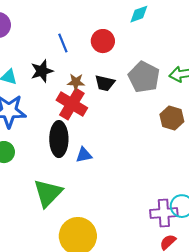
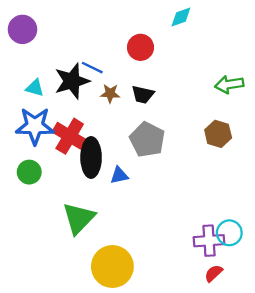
blue line: (63, 43) -> (92, 68), moved, turned -42
black star: (42, 71) -> (72, 81), size x1.4
gray pentagon: (144, 77) -> (147, 140), moved
red cross: (72, 104) -> (70, 136), moved

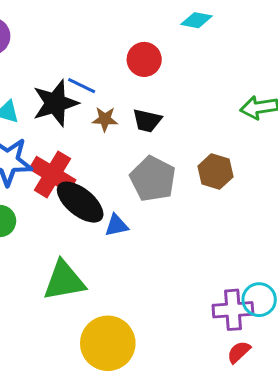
cyan diamond: (181, 17) -> (197, 20), turned 30
brown hexagon: (218, 134) -> (215, 172), moved
black ellipse: (91, 157) -> (80, 202), turned -51
green triangle: (79, 218) -> (64, 281), turned 36

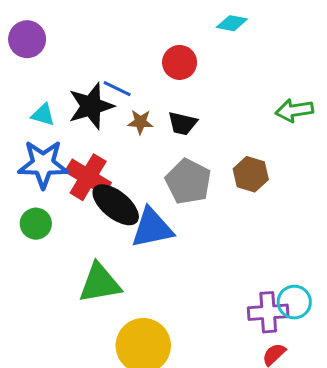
blue triangle: (117, 225) -> (152, 228), size x1.8

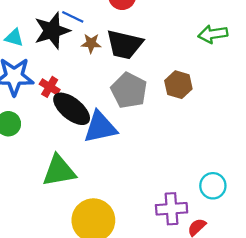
black trapezoid: (182, 123) -> (124, 44), size x1.6
red cross: (88, 177) -> (50, 87), size x0.6
purple cross: (268, 312) -> (172, 209), moved

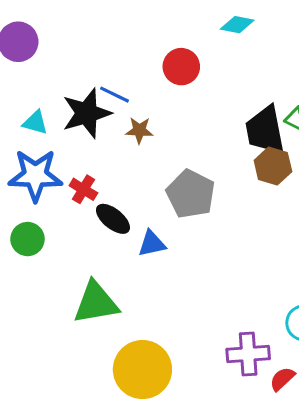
black trapezoid: (124, 44) -> (265, 130), moved, turned 66
brown hexagon: (178, 85) -> (273, 166), moved
black ellipse: (72, 109) -> (113, 219), size x0.7
blue triangle: (100, 127) -> (152, 244), size x0.6

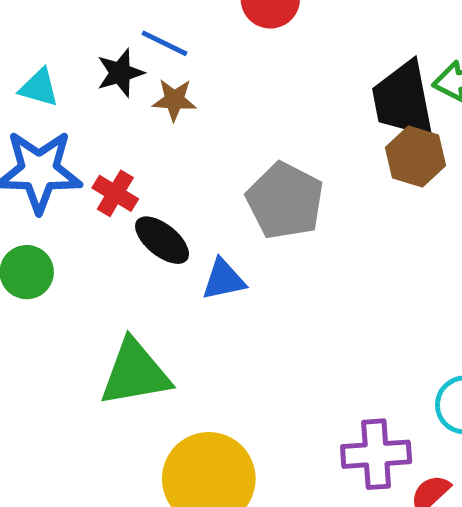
black star: (87, 113) -> (120, 73), size x0.6
brown star: (139, 130) -> (174, 100), moved

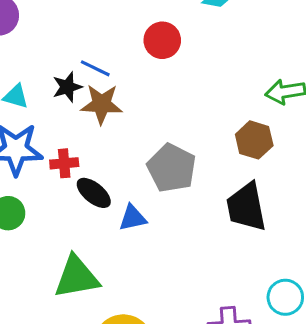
brown star: (174, 100) -> (102, 104), size x1.5
black trapezoid: (403, 100) -> (246, 207), moved
red cross: (115, 193) -> (64, 163), turned -36

